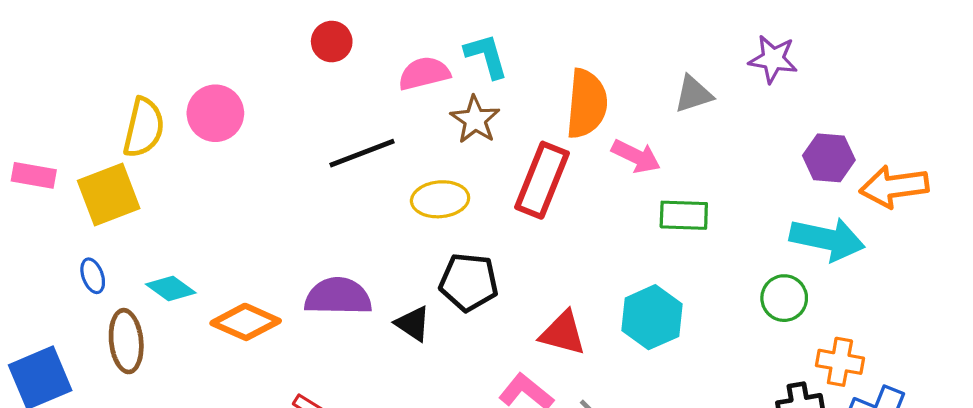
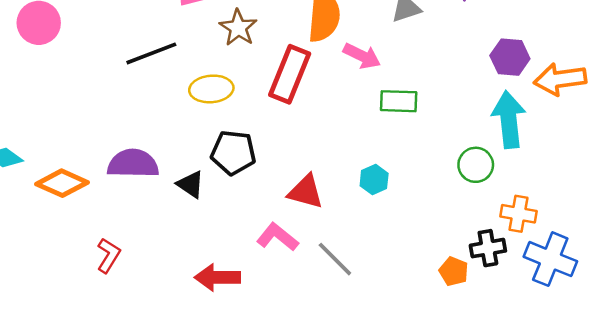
cyan arrow: (827, 239) -> (509, 120), turned -108
cyan hexagon: (652, 317) -> (374, 180), size x0.6

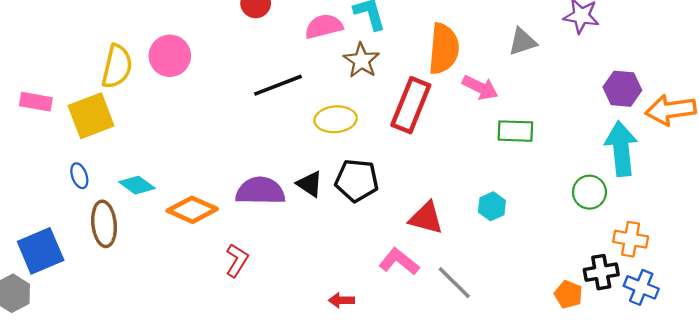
black triangle: (191, 184) -> (310, 184), moved
red L-shape: (108, 255) -> (237, 260), moved
blue cross: (550, 259) -> (641, 287), moved, size x0.7
red arrow: (217, 277) -> (341, 300), size x0.6

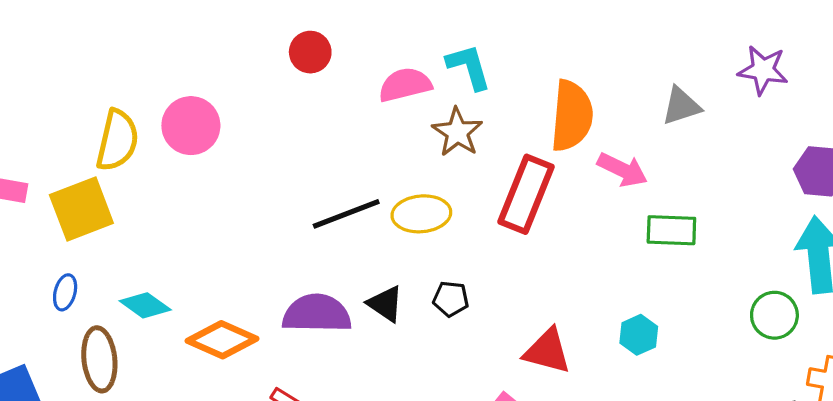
black line: (278, 85) -> (346, 214), moved
blue ellipse: (79, 176) -> (65, 292), turned 35
black pentagon: (357, 180) -> (451, 299), size x0.6

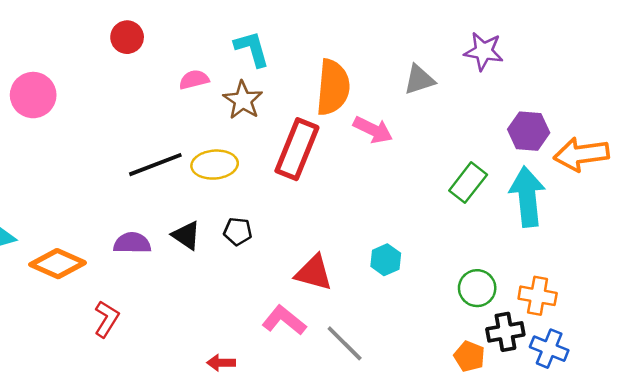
pink semicircle: (405, 85) -> (194, 80), moved, size x0.7
green rectangle: (671, 230) -> (468, 183), moved, turned -54
purple semicircle: (317, 314) -> (132, 243), size x0.7
green circle: (774, 315) -> (477, 288), moved

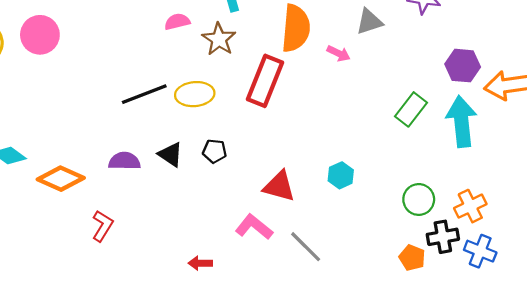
pink arrow: (373, 130) -> (339, 53), moved, size x0.7
orange cross: (538, 296) -> (470, 206), turned -36

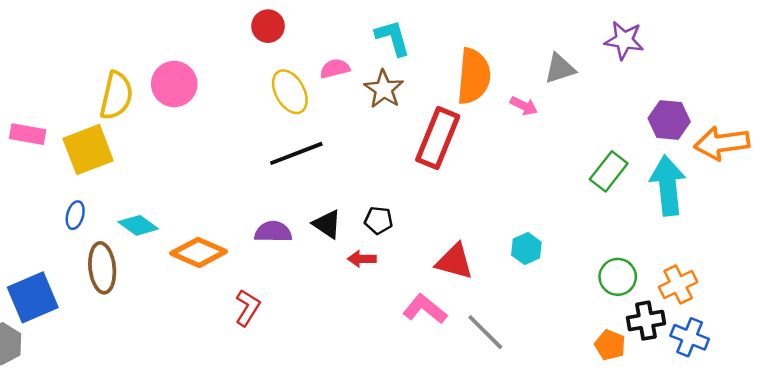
yellow ellipse: (195, 94) -> (290, 92), moved, turned 66
red arrow: (200, 263) -> (362, 259), moved

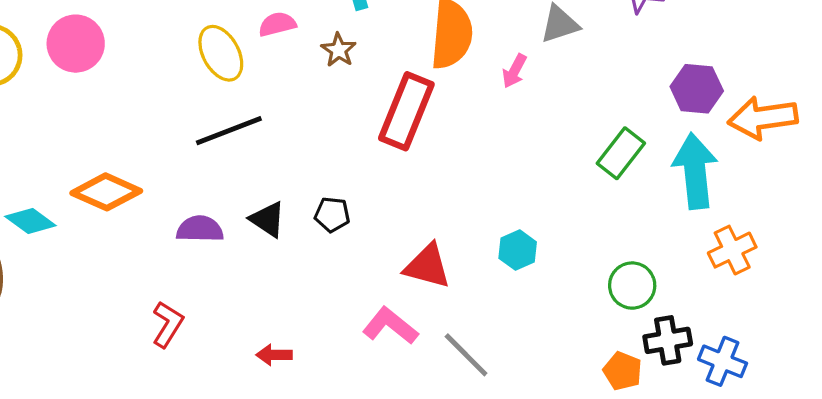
brown star: (384, 89) -> (339, 50), size x0.7
pink arrow: (524, 106) -> (514, 71), turned 92
orange diamond: (199, 252) -> (106, 192), moved
red arrow: (362, 259) -> (274, 355), moved
orange cross: (678, 285) -> (732, 250), moved

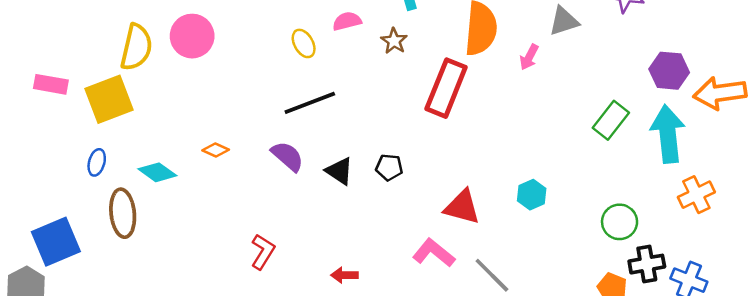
yellow ellipse: (221, 53) -> (304, 43), size x0.7
orange diamond: (106, 192) -> (216, 150), size x0.5
purple semicircle: (200, 229) -> (287, 156), moved, turned 40

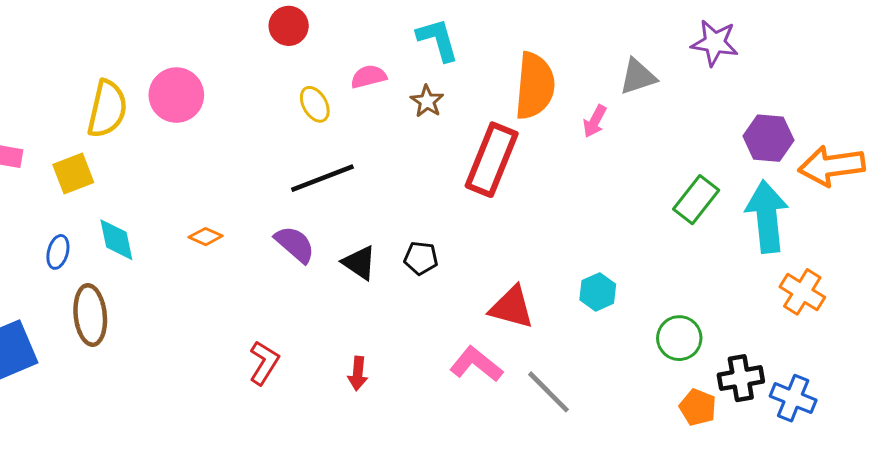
yellow square: (109, 99) -> (73, 174), size x0.7
cyan diamond: (157, 172) -> (116, 240), moved, turned 42
orange cross: (696, 195) -> (802, 292), turned -32
green circle: (620, 222) -> (679, 338), moved
red arrow: (344, 275) -> (358, 373), moved, turned -85

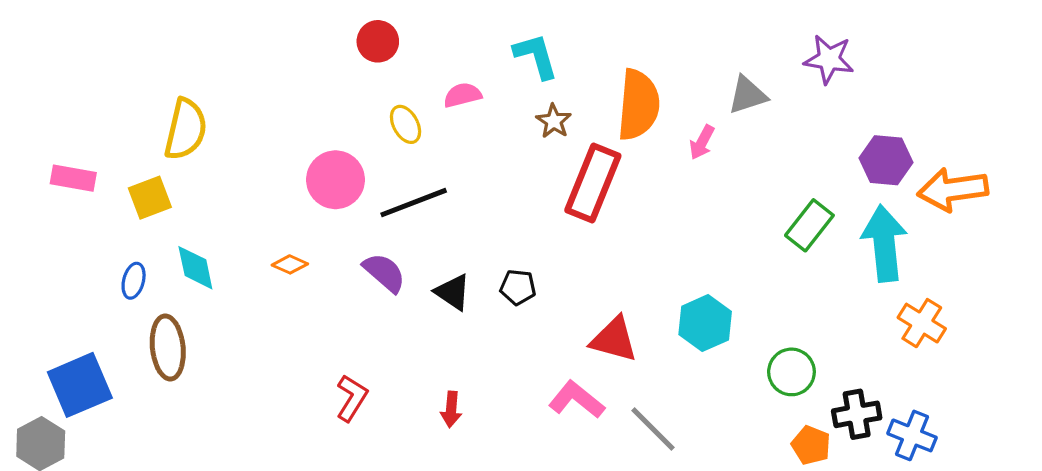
pink circle: (176, 95) -> (335, 180), moved
brown star: (427, 101) -> (554, 121), moved
cyan hexagon: (598, 292) -> (705, 323), size x1.4

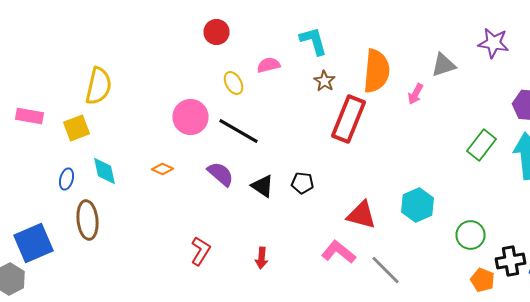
black line: (414, 203) -> (238, 131), turned 51

